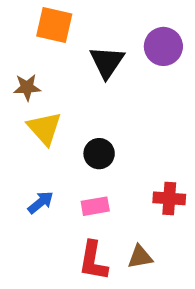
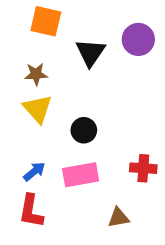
brown star: (27, 87) -> (36, 74), moved
pink rectangle: (95, 206) -> (81, 175), size x1.5
red L-shape: (93, 261) -> (31, 211), moved

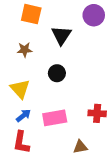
purple circle: (138, 39) -> (94, 15), moved
yellow triangle: (38, 109) -> (20, 89), moved
black circle: (84, 130) -> (57, 73), moved

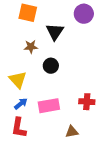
brown star: (25, 50) -> (31, 47), moved

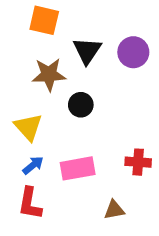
purple circle: (84, 14) -> (133, 52), moved
brown star: (31, 47) -> (49, 74), size x1.5

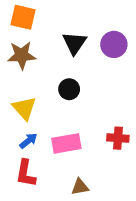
orange square: (44, 20) -> (23, 17), moved
brown star: (49, 74) -> (22, 55), moved
brown triangle: (114, 210) -> (80, 187), moved

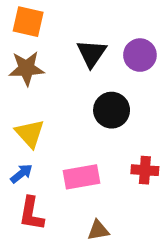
black circle: (69, 89) -> (112, 110), moved, size x1.4
blue arrow: (28, 141) -> (21, 174), moved

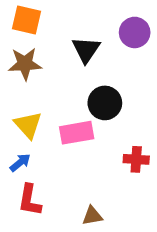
purple circle: (140, 55) -> (135, 32), moved
pink rectangle: (82, 177) -> (77, 133), moved

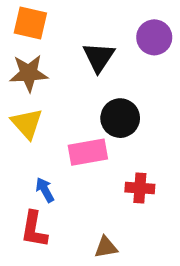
yellow triangle: (28, 125) -> (27, 123), moved
red cross: (136, 159) -> (140, 188), moved
blue arrow: (20, 163) -> (45, 190), moved, turned -80

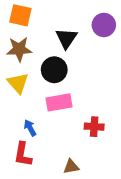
black circle: (120, 118) -> (54, 70), moved

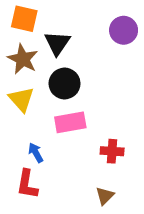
black triangle: (66, 38) -> (57, 43), moved
brown star: (19, 49) -> (23, 59), turned 30
brown triangle: (71, 167) -> (105, 196), moved, turned -35

